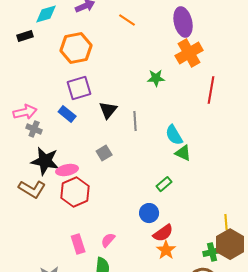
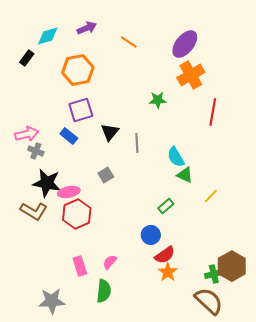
purple ellipse: (183, 22) -> (185, 44), turned 52
black rectangle: (25, 36) -> (27, 58), turned -35
yellow line: (226, 222) -> (211, 196), moved, turned 49

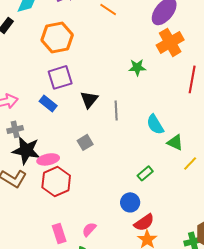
gray cross: (36, 151) -> (15, 129), moved, turned -35
green triangle: (185, 175) -> (175, 142), moved

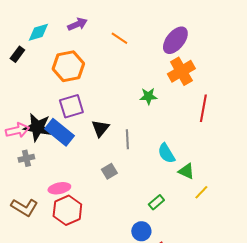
blue rectangle: (48, 103) -> (59, 132), size x1.6
gray square: (85, 142) -> (109, 171), moved
black star: (26, 150) -> (37, 127), moved

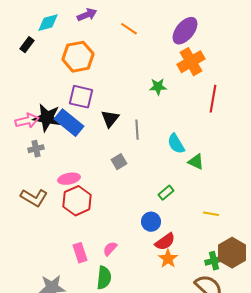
purple square: (71, 106) -> (81, 97), turned 30
yellow line: (201, 192) -> (211, 214), moved, turned 56

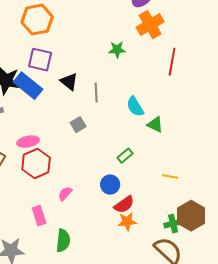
black triangle: (110, 119) -> (69, 82), turned -30
pink semicircle: (110, 249) -> (65, 194), moved
orange star: (168, 259) -> (127, 222), turned 30

